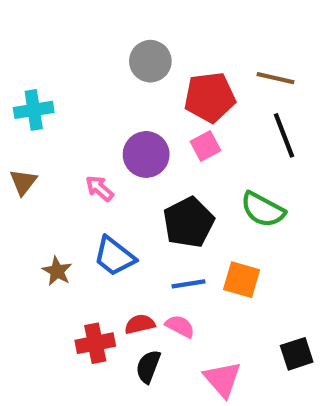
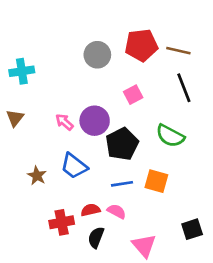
gray circle: (150, 61) -> (97, 55), moved
red pentagon: (210, 97) -> (141, 45), moved
purple circle: (146, 154) -> (95, 121), moved

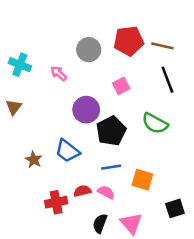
cyan cross: (22, 71) -> (20, 65), turned 30
pink arrow: (64, 122) -> (59, 73), moved
orange square: (156, 181) -> (142, 180), moved
black semicircle: (96, 237) -> (100, 223), moved

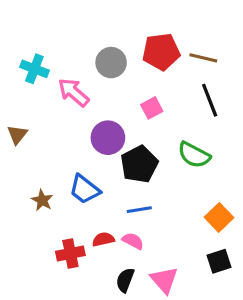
cyan cross: (20, 65) -> (34, 69), moved
pink arrow: (59, 73) -> (74, 92), size x1.5
orange square: (142, 180) -> (219, 217), moved, turned 30

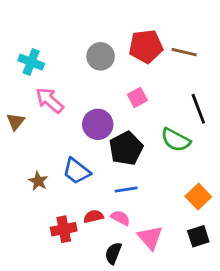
pink arrow: (74, 92) -> (50, 100), moved
black line: (210, 100) -> (198, 109), moved
pink triangle: (164, 280) -> (150, 238), moved

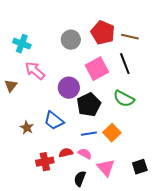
red pentagon: (146, 46) -> (103, 33), turned 30
pink square: (137, 97) -> (97, 69), size x1.6
black line: (198, 109) -> (125, 64), moved
orange square: (198, 197) -> (112, 133), moved

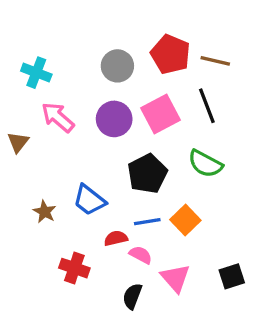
purple circle: (69, 88) -> (114, 119), moved
red semicircle: (66, 153) -> (116, 238), moved
red cross: (45, 162) -> (74, 268), turned 30

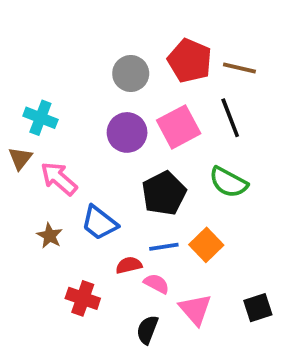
cyan cross: (36, 73) -> (40, 118), moved
pink arrow: (58, 117) -> (59, 179), moved

